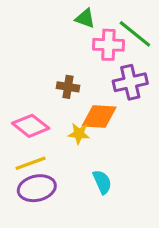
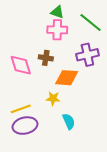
pink cross: (108, 45) -> (57, 30), moved
pink diamond: (31, 126) -> (21, 65), moved, turned 35
yellow star: (79, 134) -> (53, 98), moved

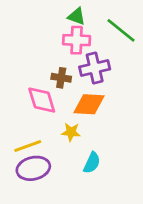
purple cross: (87, 55) -> (95, 68), moved
pink diamond: (21, 65) -> (42, 100), moved
cyan semicircle: (69, 121) -> (92, 163), turned 49

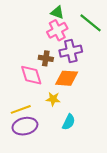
pink cross: (77, 40) -> (57, 30), turned -30

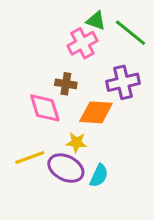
green triangle: (57, 12) -> (96, 21), moved
purple cross: (71, 51) -> (123, 82), moved
purple ellipse: (25, 126) -> (66, 168), moved, turned 40

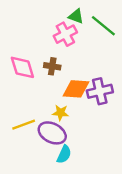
purple cross: (123, 82) -> (100, 91), moved
pink diamond: (45, 108) -> (22, 67), moved
cyan semicircle: (99, 176) -> (64, 154), moved

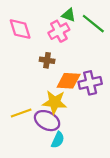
pink diamond: (22, 67) -> (20, 29), moved
yellow star: (61, 113) -> (55, 102), size x1.6

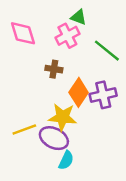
green line: (93, 24) -> (107, 51), moved
orange diamond: (69, 81) -> (79, 92), turned -60

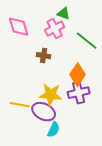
orange diamond: (79, 92) -> (78, 75), moved
purple cross: (103, 95) -> (79, 93), moved
yellow line: (24, 129) -> (20, 105), turned 30

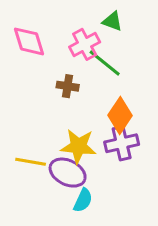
green triangle: (64, 14) -> (112, 21), moved
green line: (87, 41) -> (105, 63), moved

